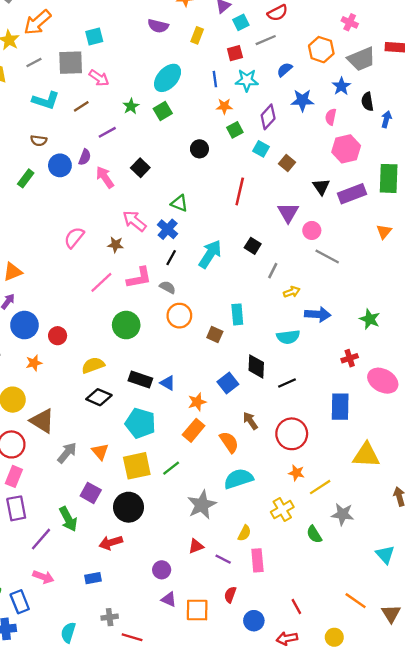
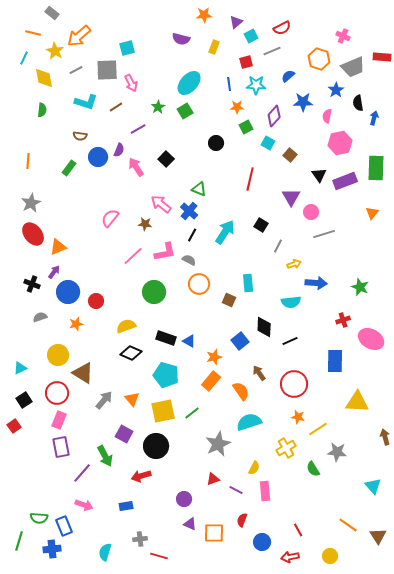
pink arrow: (99, 78) -> (131, 83), turned 30
gray line: (327, 256) -> (324, 234), turned -45

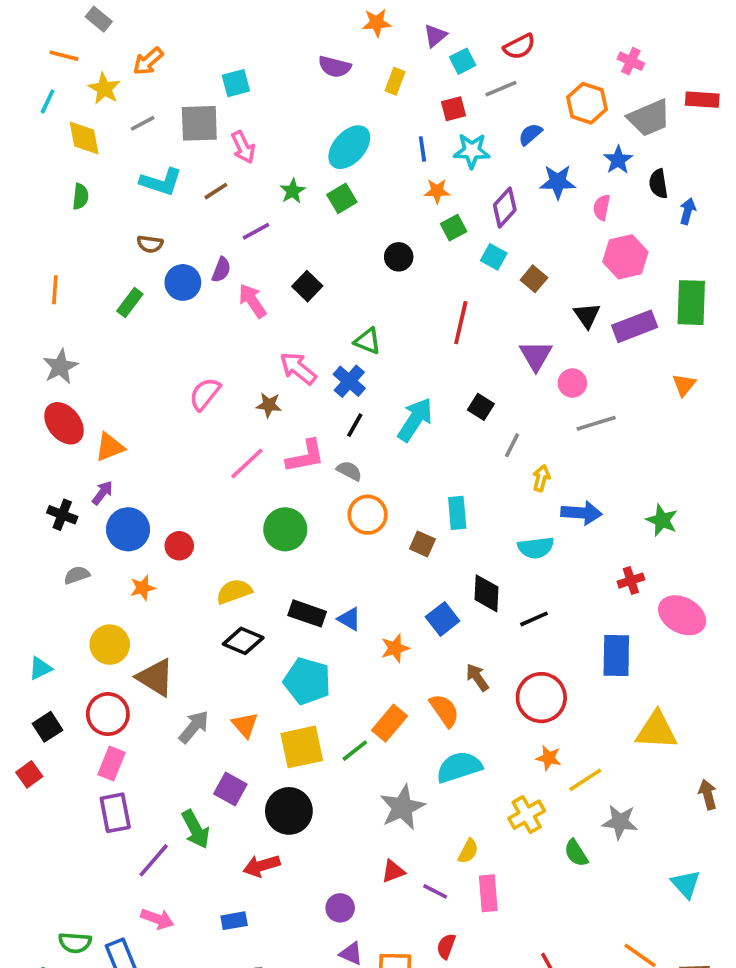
orange arrow: (79, 36) -> (148, 61), size x0.7
yellow arrow: (294, 264) -> (541, 478), turned -56
orange rectangle: (211, 381) -> (390, 723), moved

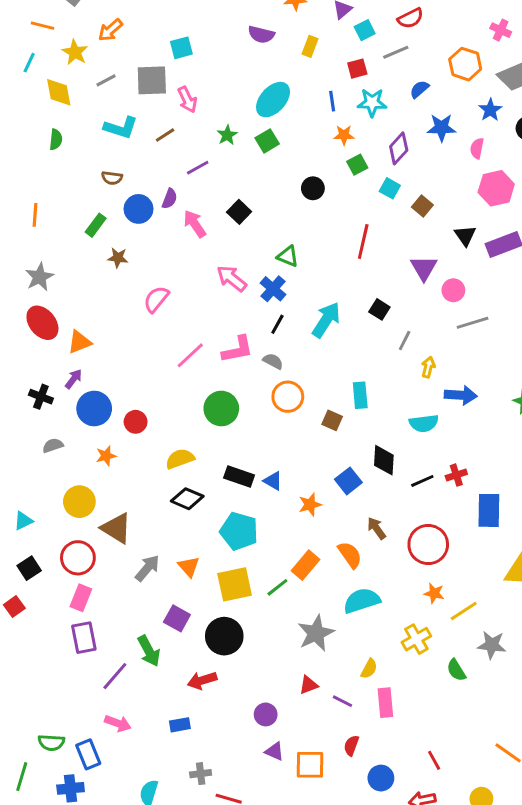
brown star: (269, 405) -> (118, 258), moved
red cross: (631, 581) -> (456, 475), moved

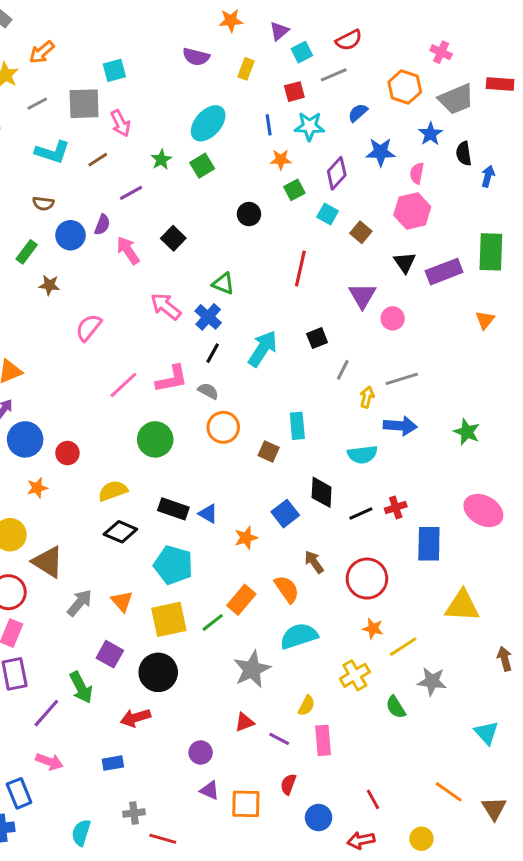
pink hexagon: (496, 188) -> (412, 211), moved
black square: (379, 309) -> (317, 338), turned 36
gray line: (473, 323) -> (402, 379), moved

